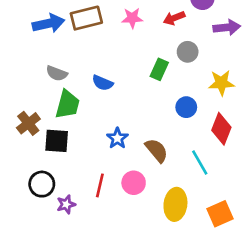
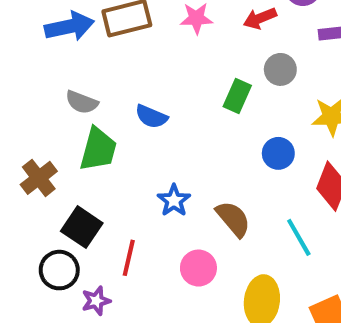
black square: (57, 141) -> (82, 227), moved, turned 30
red line: (100, 185) -> (129, 258), moved

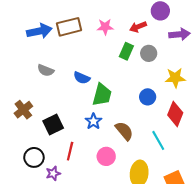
green rectangle: (237, 96) -> (126, 51), moved
green trapezoid: (98, 149) -> (102, 95), moved
black square: (82, 227) -> (53, 125), moved, turned 30

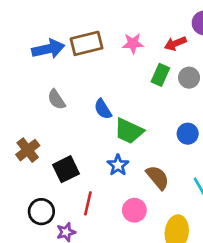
gray semicircle: (46, 70) -> (56, 99), turned 35
blue semicircle: (82, 78) -> (103, 109), turned 35
green trapezoid: (102, 95) -> (129, 131), turned 100

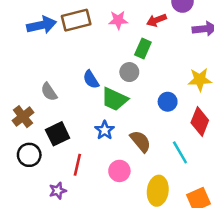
gray circle: (189, 78) -> (129, 72), moved
gray semicircle: (56, 99) -> (49, 92), moved
black circle: (41, 212) -> (29, 155), moved

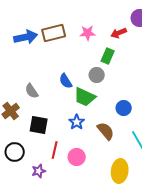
blue circle: (168, 102) -> (124, 108), moved
black square: (58, 134) -> (39, 125), turned 36
black circle: (29, 155) -> (15, 152), moved
pink circle: (119, 171) -> (77, 157), moved

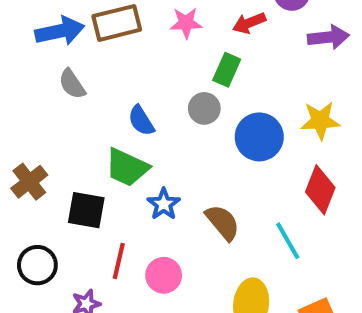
gray semicircle: (32, 91) -> (72, 84), moved
green trapezoid: (85, 97) -> (127, 167), moved
blue circle: (124, 108) -> (259, 137), moved, size x1.5

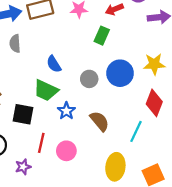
gray semicircle: (72, 84) -> (15, 44), turned 30
gray circle: (204, 108) -> (89, 79), moved
cyan line: (288, 241) -> (136, 131), turned 55

